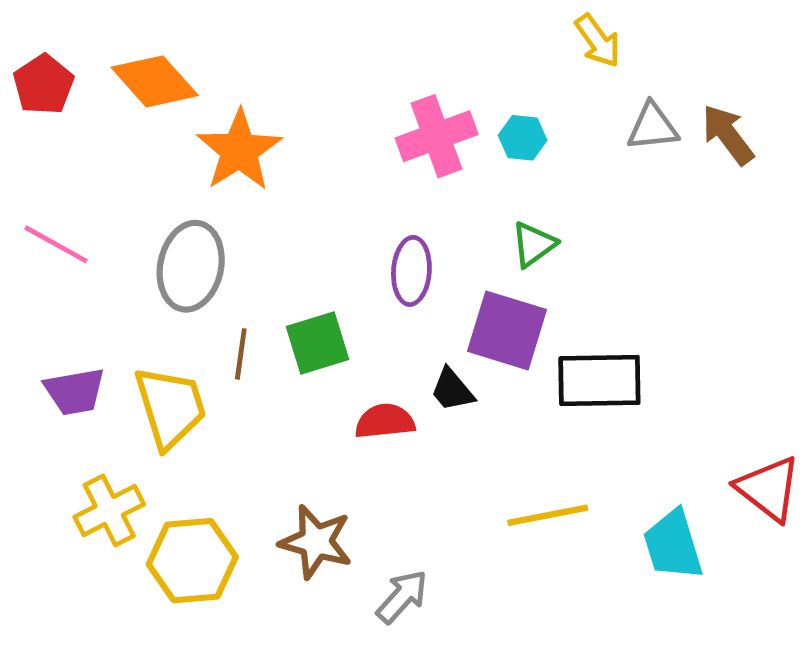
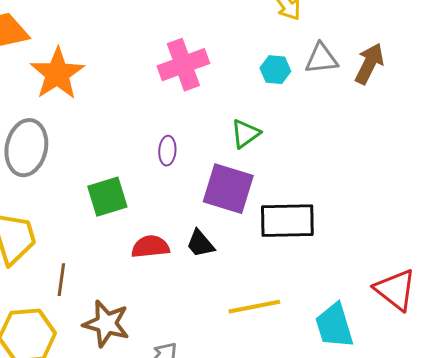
brown arrow: (728, 135) -> (369, 64), turned 63
cyan hexagon: (523, 138) -> (275, 70), moved
purple ellipse: (411, 271) -> (167, 151), size x0.7
brown line: (241, 354) -> (61, 280), moved
black trapezoid: (452, 390) -> (200, 244), moved

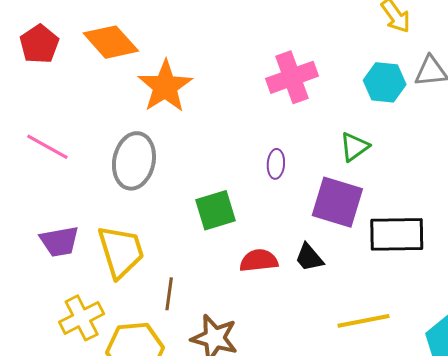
cyan hexagon: (275, 70) -> (385, 82), size x1.4

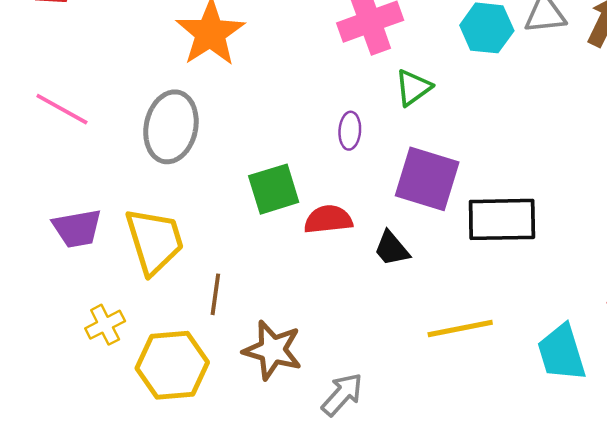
green triangle: (354, 147) -> (413, 88), moved
red semicircle: (259, 261) -> (328, 219), moved
yellow cross: (82, 318) -> (105, 325), size x0.7

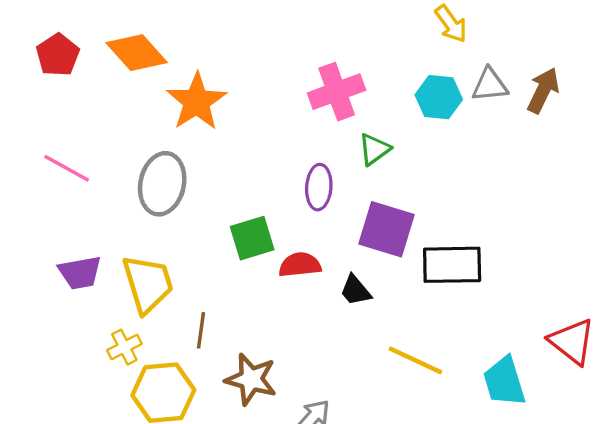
purple ellipse: (350, 131) -> (319, 187), size x1.4
yellow cross: (105, 325) -> (124, 347), moved
yellow line: (460, 329) -> (415, 360), turned 36

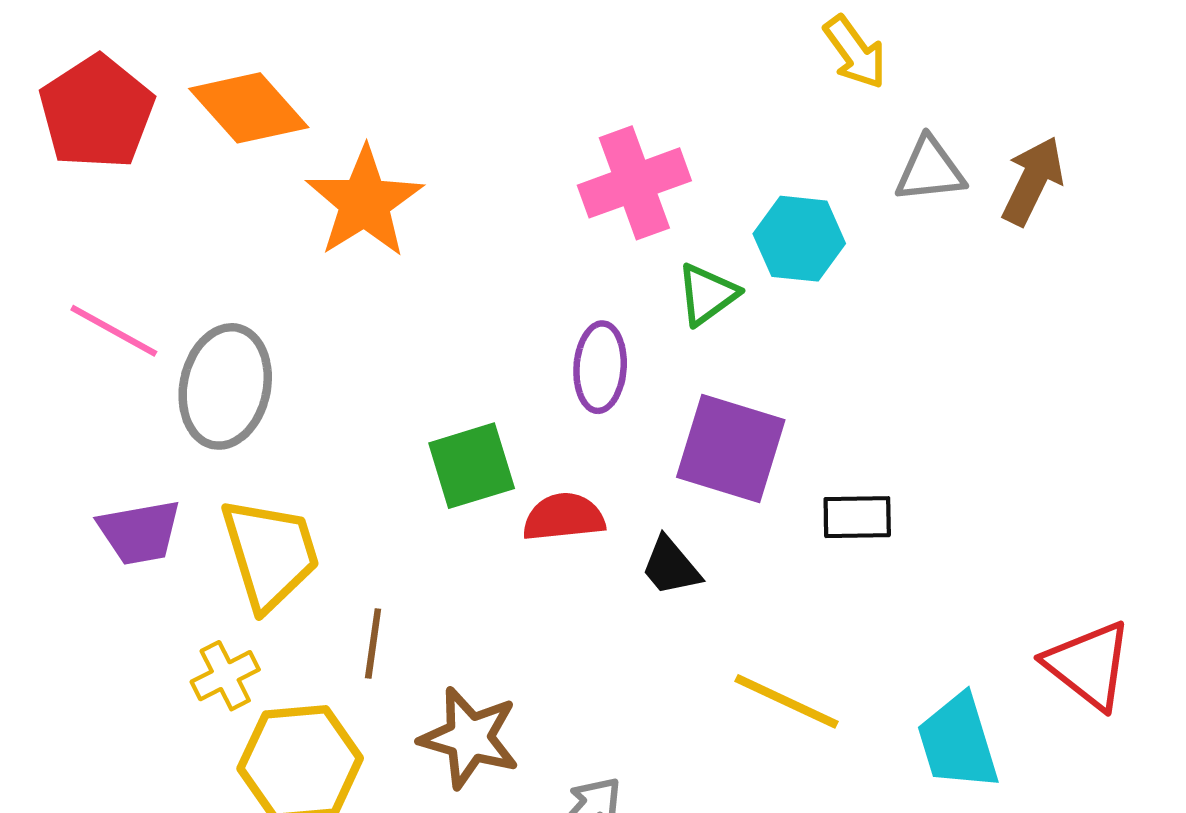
red pentagon: (58, 55) -> (97, 112), size x1.4
cyan hexagon: (439, 97) -> (799, 239), moved
gray ellipse: (162, 184) -> (225, 386), moved
black rectangle: (452, 265) -> (857, 517), size x0.6

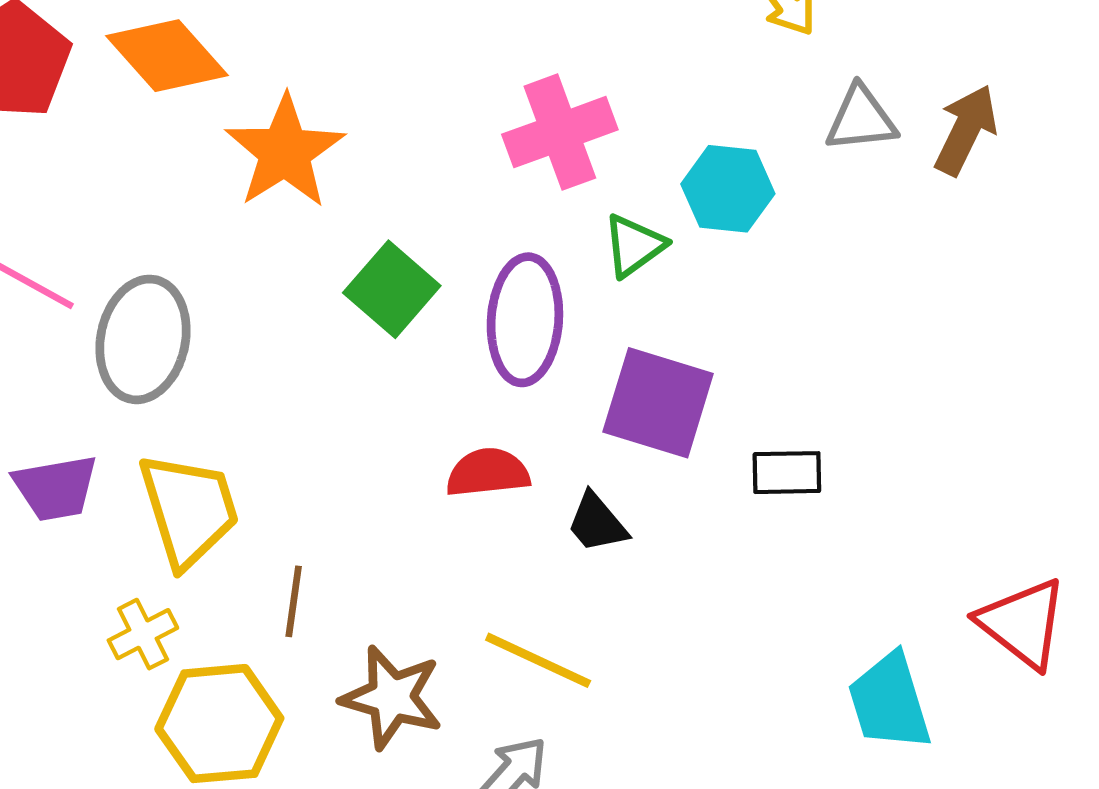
purple ellipse: (600, 367) -> (525, 320), size x1.4
green square: (472, 466) -> (392, 289), moved, turned -32
yellow line: (786, 701) -> (538, 660), moved

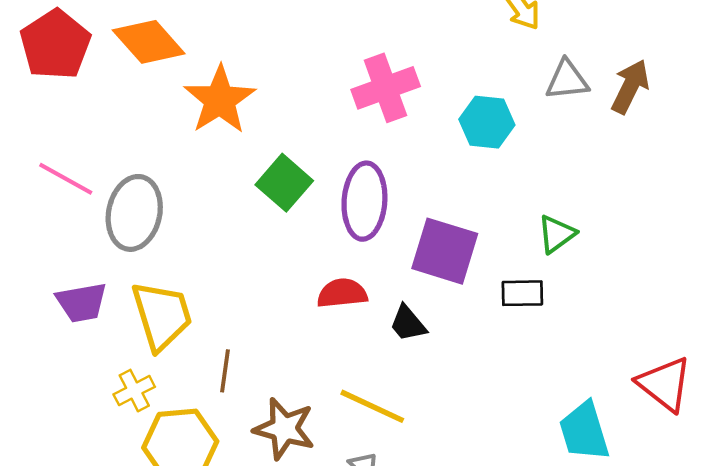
green triangle: (634, 246) -> (557, 234), moved

